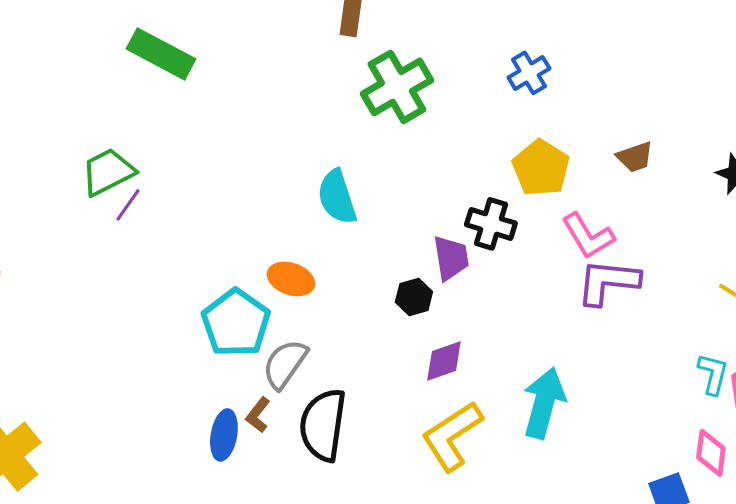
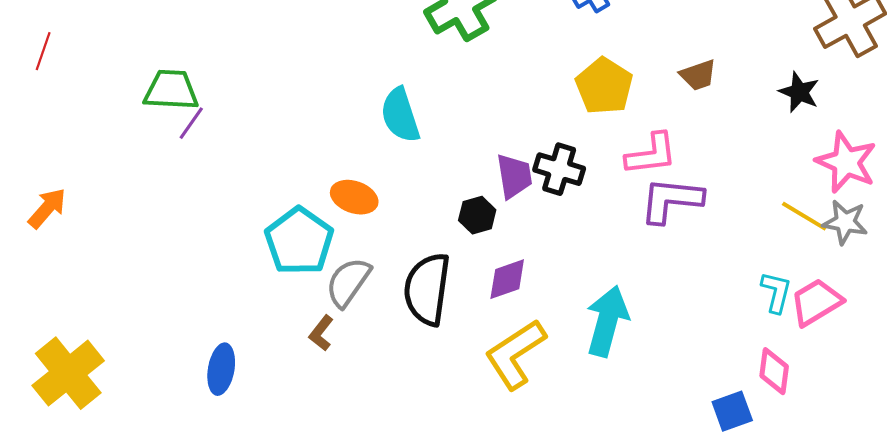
green trapezoid: (108, 172) -> (171, 90), turned 30
black cross: (491, 224) -> (559, 169), moved
pink L-shape: (588, 236) -> (651, 154), turned -66
black semicircle: (323, 425) -> (427, 289), moved
blue ellipse: (224, 435) -> (221, 369), moved

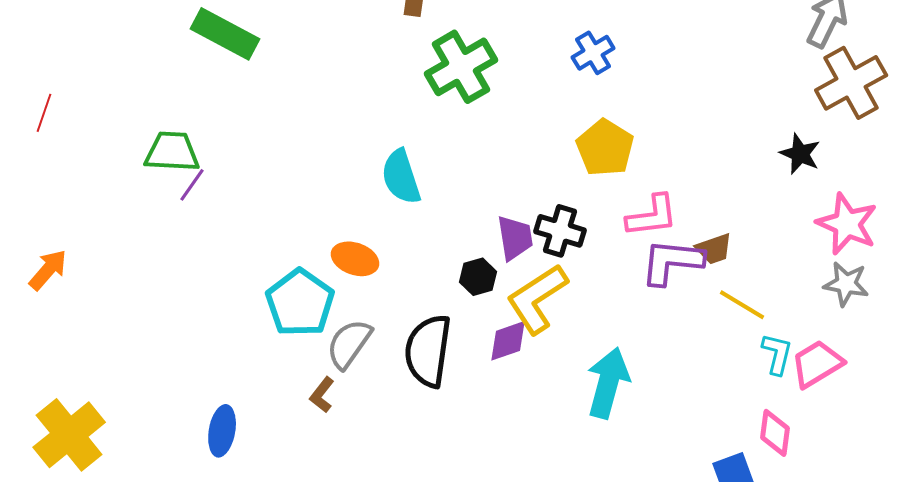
brown trapezoid: (698, 75) -> (714, 249), moved
yellow line: (804, 216) -> (742, 305), moved
yellow L-shape: (515, 354) -> (537, 299), moved

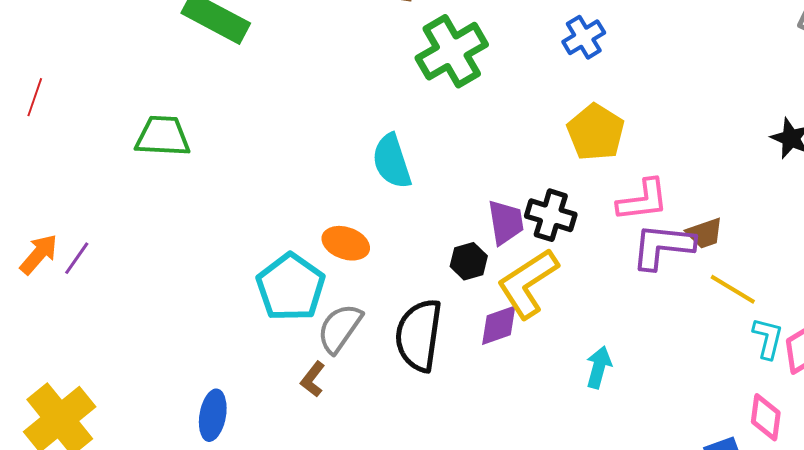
purple line: (192, 185) -> (77, 258), moved
cyan arrow: (608, 383) -> (599, 367), size x0.6

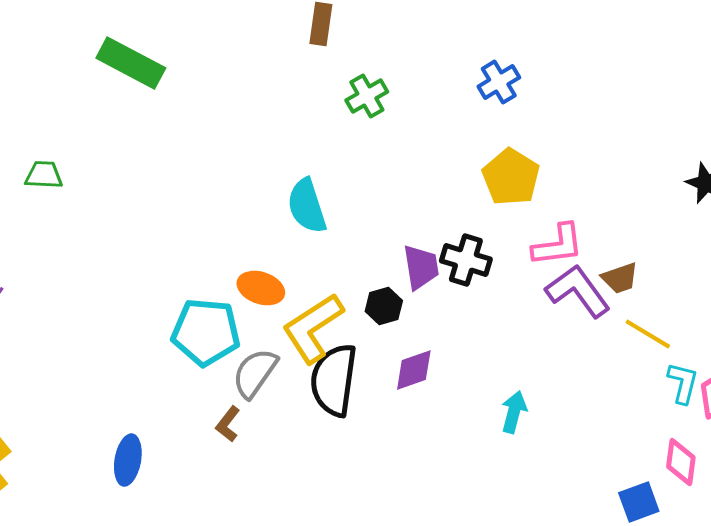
green cross: (452, 51) -> (367, 96), size x0.6
green trapezoid: (163, 136) -> (44, 175), moved, size x0.7
purple L-shape: (663, 246) -> (578, 291), turned 48
yellow L-shape: (528, 283) -> (313, 328), moved
cyan pentagon: (291, 287) -> (206, 332), turned -30

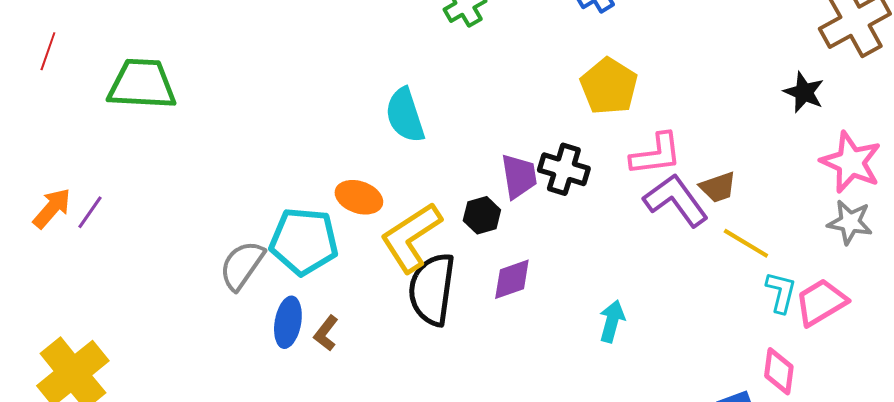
green trapezoid: (44, 175) -> (142, 84), size x1.8
gray semicircle: (255, 373) -> (242, 265), moved
blue ellipse: (128, 460) -> (288, 322), moved

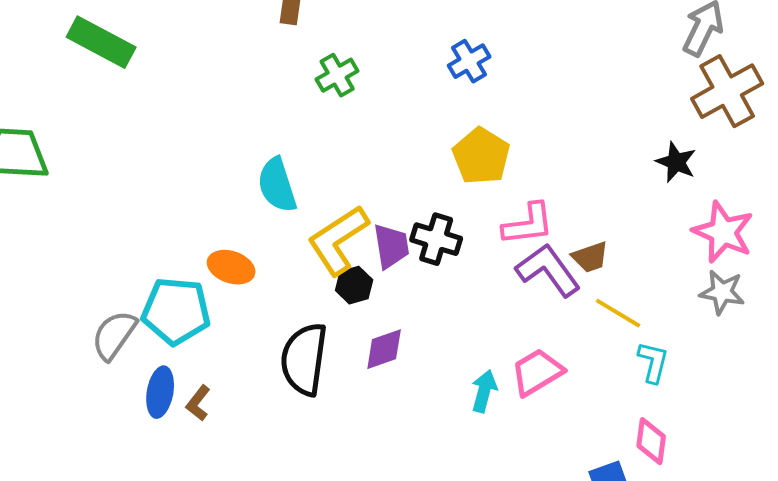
yellow L-shape: (411, 237) -> (338, 240), moved
pink trapezoid: (821, 302) -> (537, 372), moved

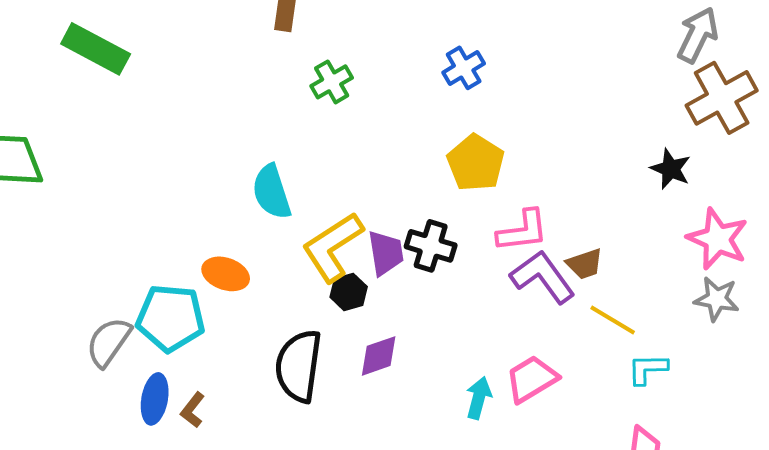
cyan L-shape: (653, 362) -> (648, 369), turned -105

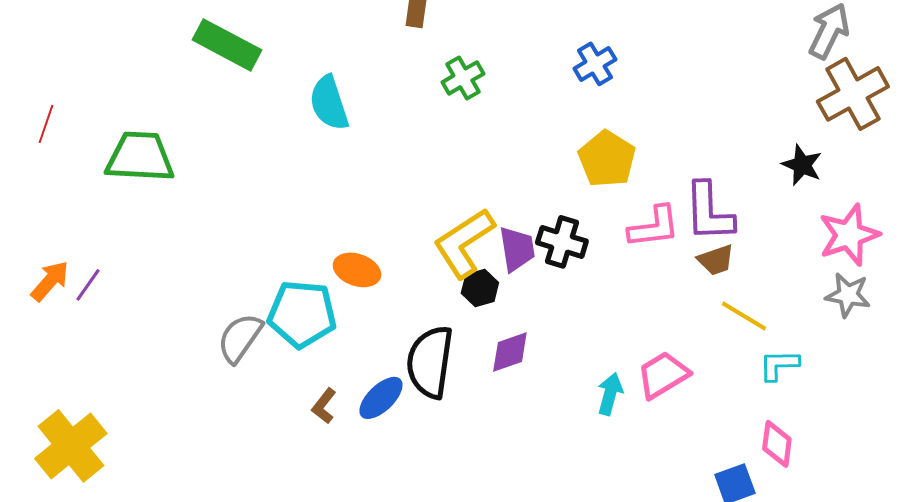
cyan semicircle: (272, 192) -> (329, 103), moved
pink star: (718, 239) -> (849, 235), turned 30
purple L-shape: (543, 277) -> (709, 212), moved, turned -146
blue ellipse: (155, 399) -> (381, 398), moved, turned 36

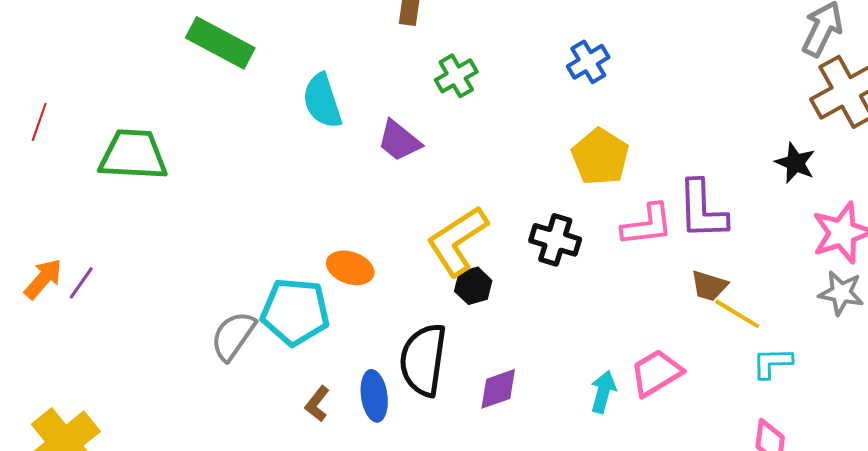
purple trapezoid: (517, 249) -> (399, 141), moved, turned 138
brown trapezoid: (716, 260) -> (709, 286), moved, turned 36
purple diamond: (510, 352) -> (498, 389), moved
blue ellipse: (381, 398) -> (374, 396), turned -54

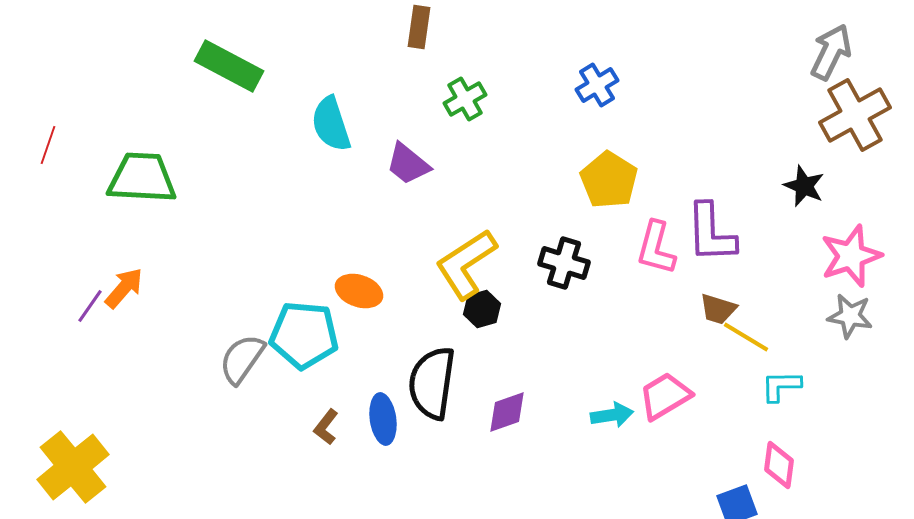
pink L-shape: (647, 225) -> (656, 248), turned 112
orange arrow: (43, 279) -> (124, 288), moved
cyan arrow: (603, 392) -> (612, 415), turned 66

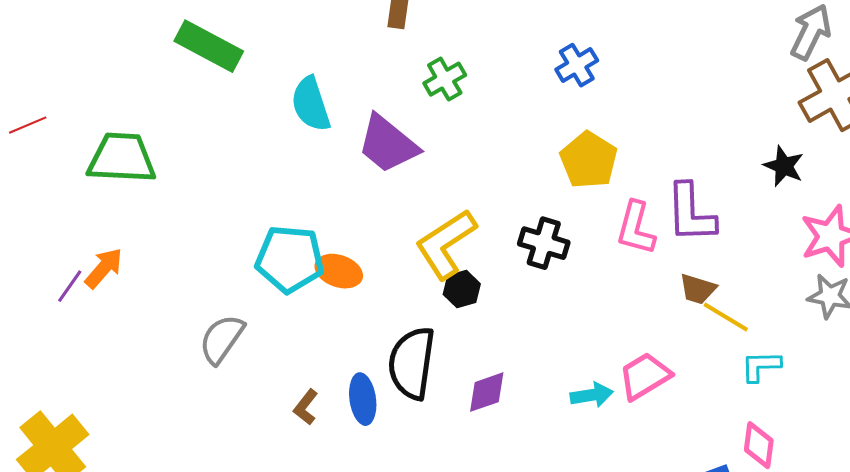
red line: (48, 145) -> (28, 125), turned 48
purple trapezoid: (408, 164) -> (388, 144), size x1.4
cyan pentagon: (304, 335) -> (290, 259), moved

